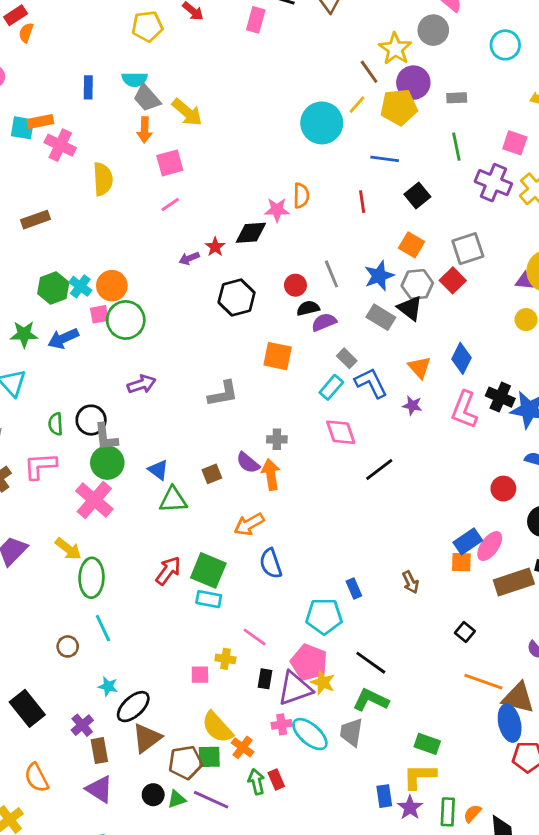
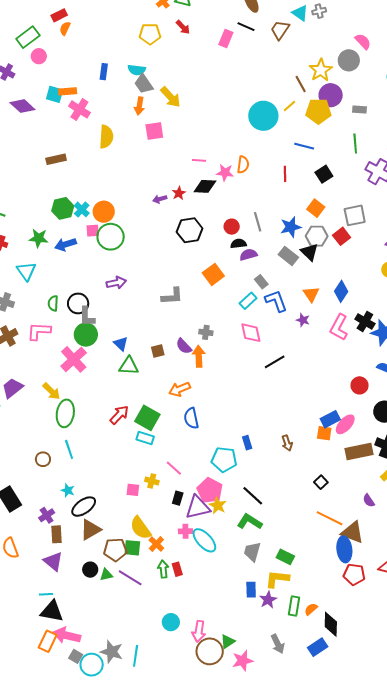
pink line: (170, 205) -> (199, 160), moved, turned 32
orange square: (278, 356) -> (213, 274), turned 35
gray trapezoid: (351, 732) -> (252, 552), moved

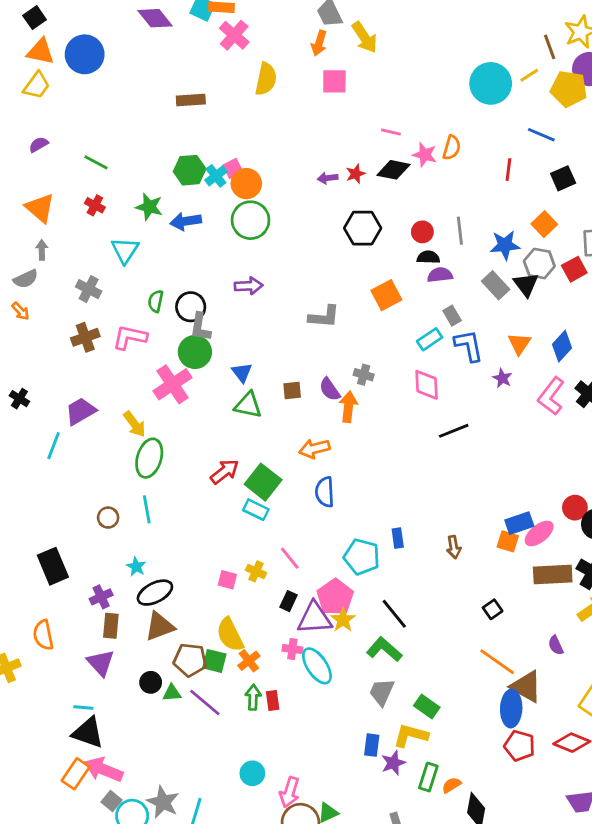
pink square: (93, 231) -> (233, 169), moved, turned -32
red circle: (360, 385) -> (575, 508), moved

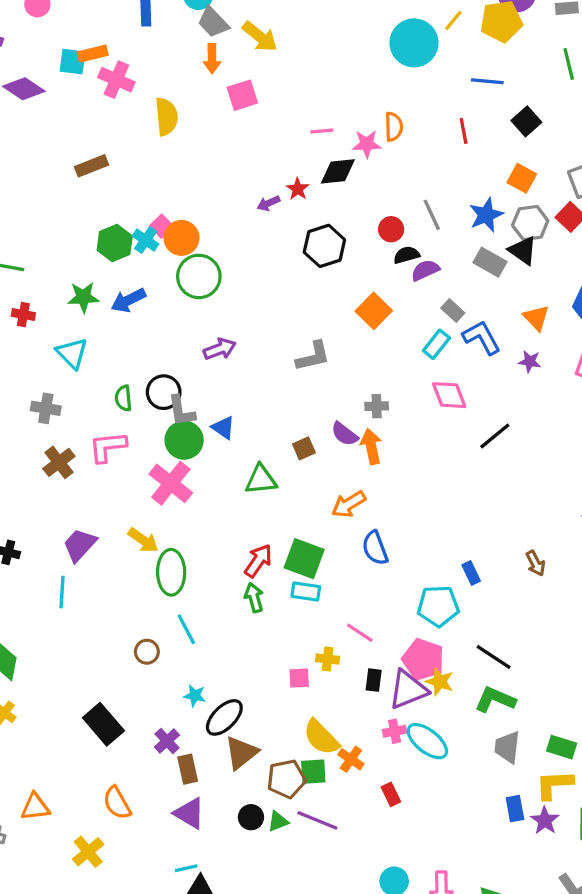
blue triangle: (242, 372) -> (223, 428), moved
green arrow: (253, 697) -> (254, 598), moved

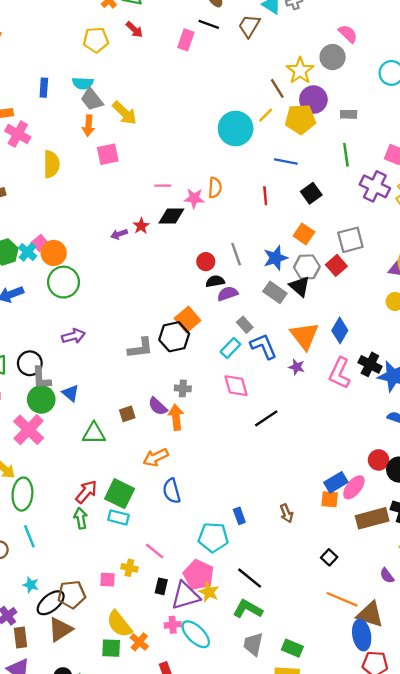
black hexagon: (324, 246) -> (174, 337), moved
orange triangle: (536, 318) -> (304, 336), size x1.5
brown pentagon: (286, 779) -> (72, 595), moved

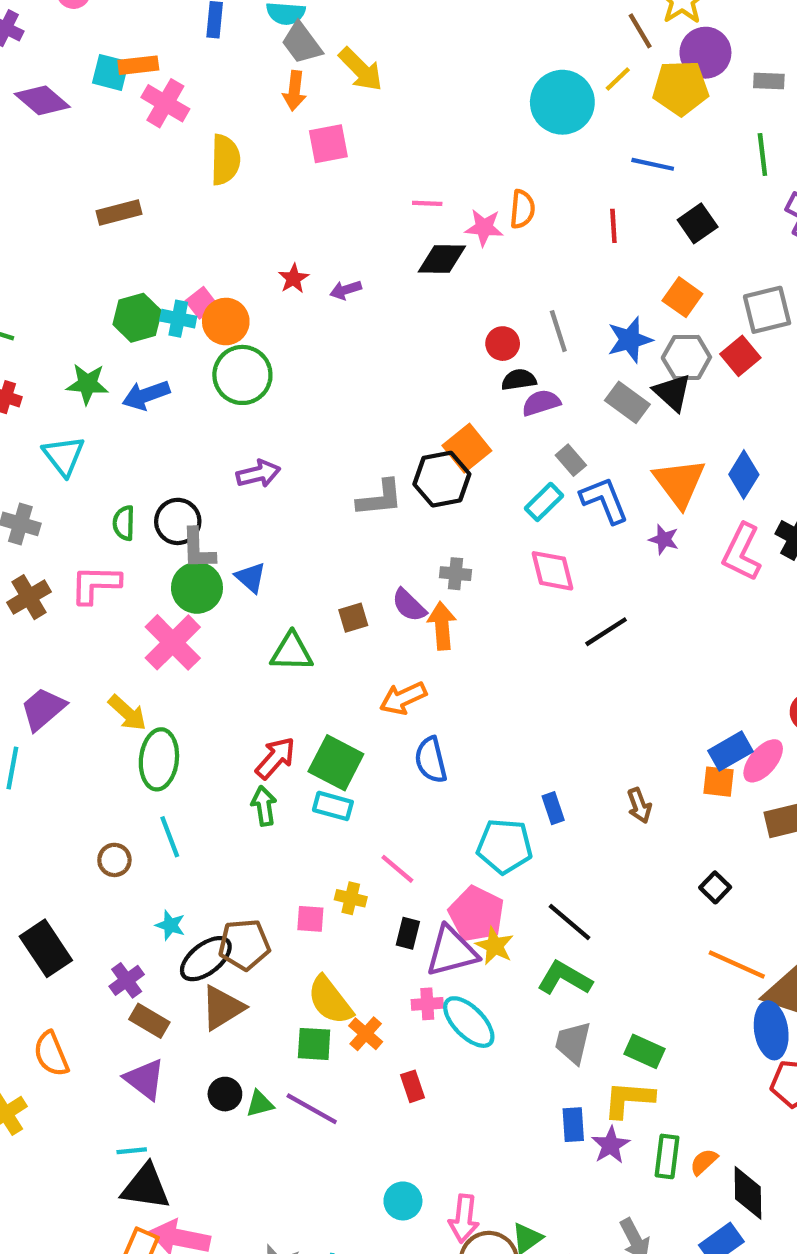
red star: (141, 226) -> (294, 279), moved
cyan cross: (28, 252) -> (178, 319), turned -30
brown rectangle: (20, 637) -> (149, 1021), turned -54

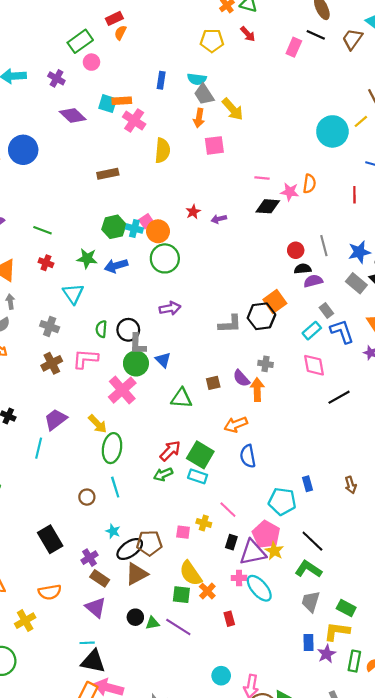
green arrow: (264, 806) -> (163, 474), turned -108
orange semicircle: (51, 1054) -> (50, 592), turned -80

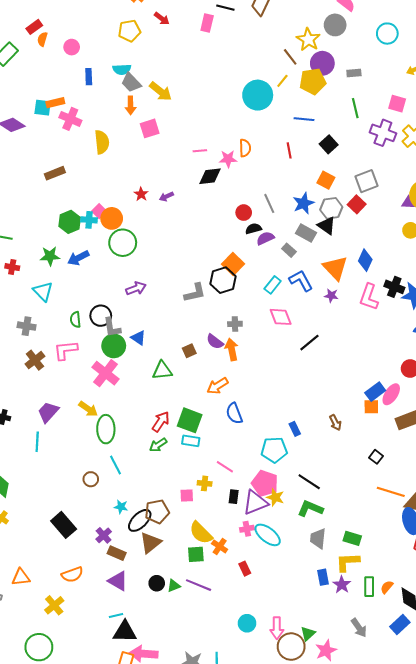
pink circle: (91, 62) -> (72, 47), moved
gray rectangle: (326, 310) -> (289, 250), moved

